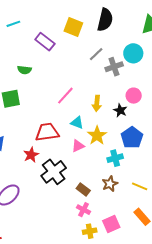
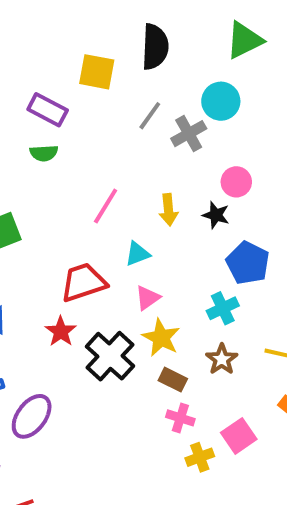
green semicircle: (24, 70) -> (44, 153), moved
cyan triangle: (77, 123) -> (137, 254), turned -32
yellow star: (97, 135) -> (161, 338), moved

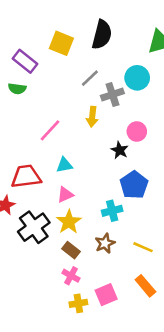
yellow arrow: (169, 210) -> (92, 117), moved

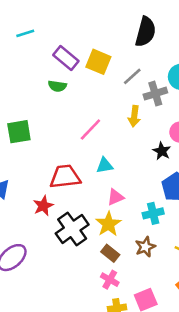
yellow square: (61, 43) -> (98, 62), moved
pink triangle: (65, 195) -> (115, 197), moved

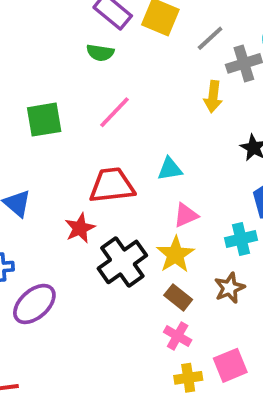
pink line: (90, 130) -> (115, 112), moved

